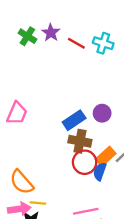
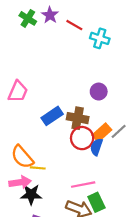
cyan cross: (103, 43) -> (100, 38), moved
blue rectangle: (74, 120) -> (52, 116), moved
yellow line: (38, 203) -> (38, 168), moved

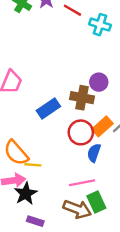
brown cross: (78, 118) -> (82, 98), moved
blue semicircle: (96, 147) -> (94, 153), moved
black star: (31, 195) -> (26, 194), turned -30

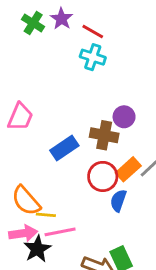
cyan cross: (100, 25) -> (93, 57), moved
pink line: (82, 183) -> (60, 232), moved

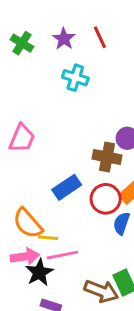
green cross: (33, 23) -> (22, 43), moved
red line: (93, 32) -> (100, 37), moved, turned 35
cyan cross: (93, 57) -> (75, 78), moved
blue rectangle: (64, 148) -> (67, 187), moved

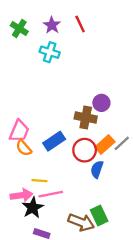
cyan cross: (75, 78) -> (50, 52), moved
pink trapezoid: (22, 138) -> (19, 131), moved
orange semicircle: (28, 223) -> (24, 148), moved, size x0.7

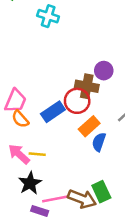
orange rectangle: (105, 145) -> (89, 126), moved
red circle: (85, 150) -> (77, 101), moved
pink line: (51, 194) -> (55, 199), moved
pink arrow: (21, 195) -> (19, 154), moved, turned -130

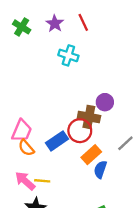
cyan cross: (48, 16) -> (68, 55), moved

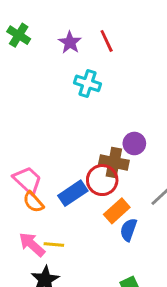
green cross: (22, 27) -> (19, 35), moved
pink trapezoid: (22, 131) -> (27, 180), turned -70

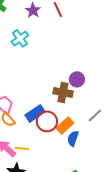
cyan cross: (88, 83) -> (20, 38), moved, turned 36
red circle: (102, 180) -> (47, 121), moved

